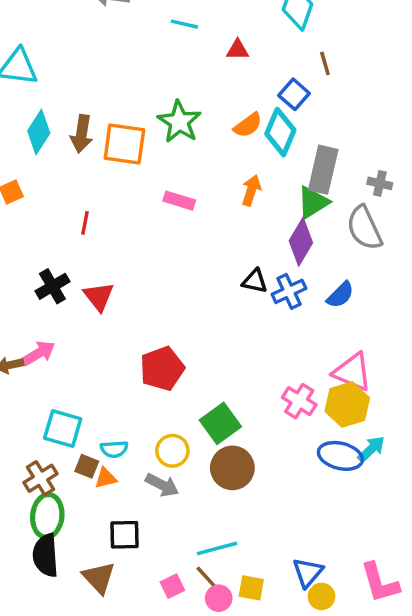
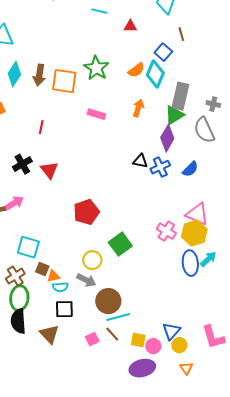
cyan semicircle: (114, 449) -> (60, 287), moved
blue ellipse: (340, 456) -> (190, 263), turned 70
brown circle: (232, 468) -> (108, 301), moved
pink circle: (219, 598) -> (153, 346), moved

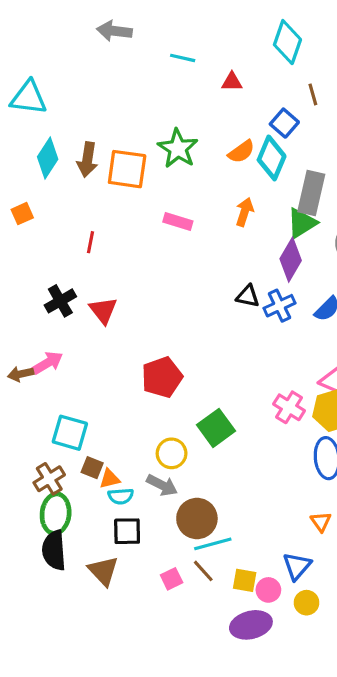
yellow circle: (179, 345) -> (307, 603), moved
orange triangle: (186, 368) -> (321, 522), moved

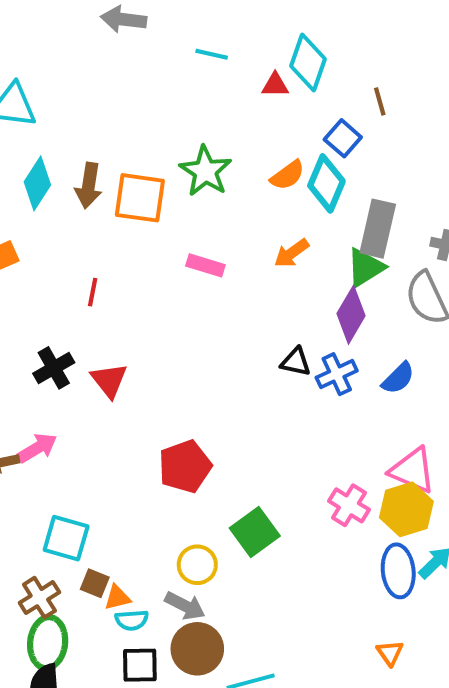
cyan diamond: (287, 42) -> (308, 62), moved
orange arrow: (245, 212) -> (292, 253), turned -144
brown circle: (197, 518) -> (197, 649), moved

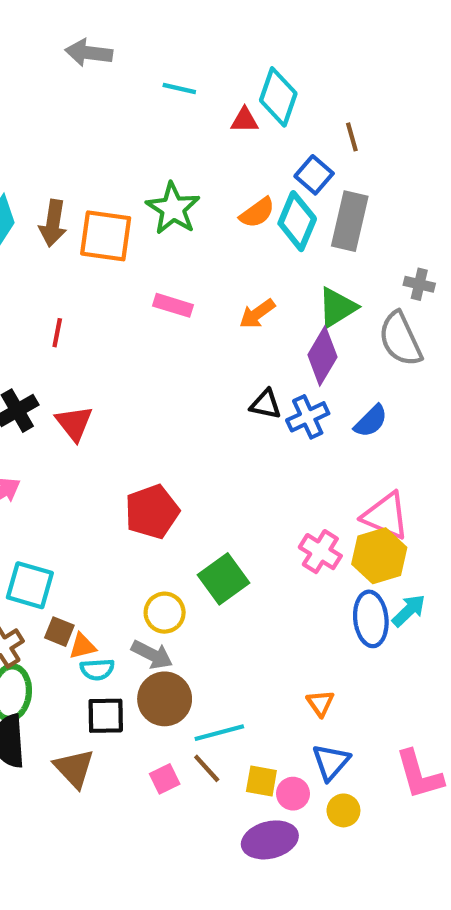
gray rectangle: (378, 229) -> (350, 221), moved
orange arrow: (292, 253) -> (257, 314), moved
orange triangle: (390, 653) -> (320, 703), moved

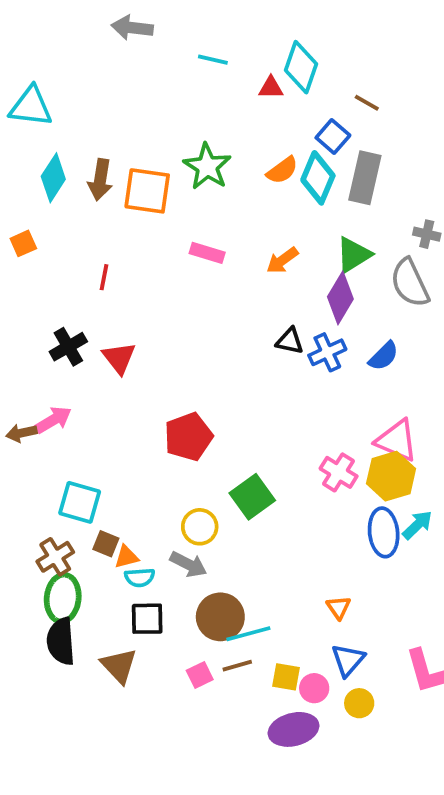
brown line: (352, 137) -> (367, 103), turned -44
brown circle: (165, 699) -> (220, 617), moved
brown line: (207, 768) -> (237, 666), turned -64

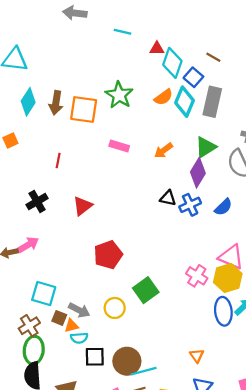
cyan diamond: (301, 67) -> (172, 63), moved
red triangle: (119, 358) -> (83, 206), moved, turned 30
gray arrow: (188, 564) -> (79, 310), moved
black square: (147, 619) -> (95, 357), moved

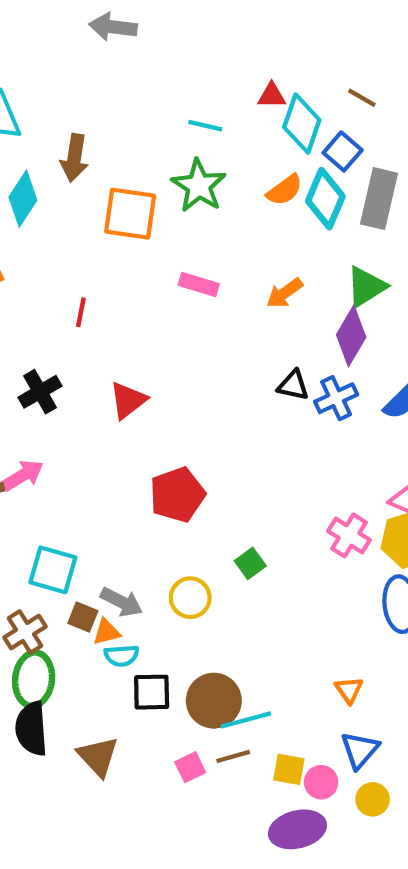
cyan line: (122, 32) -> (205, 126), moved
brown line: (213, 57) -> (362, 98), moved
brown arrow: (56, 103) -> (74, 158), moved
green square: (146, 290) -> (250, 563), size x0.6

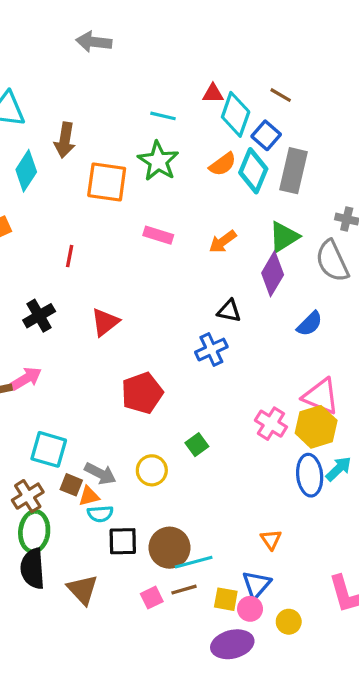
blue cross: (336, 398) -> (211, 350), moved
blue triangle: (360, 750) -> (256, 585), moved

